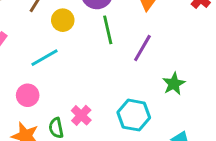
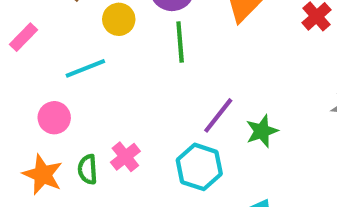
purple line: (142, 48) -> (218, 115), moved

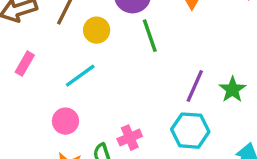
pink cross: (125, 157) -> (130, 138), turned 30

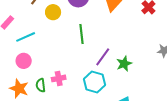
green line: (150, 36) -> (81, 34), moved
cyan line: (80, 76) -> (26, 37), moved

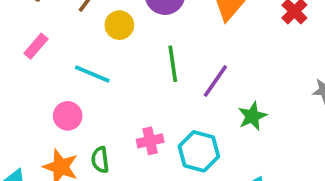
cyan line: (26, 37) -> (92, 74), moved, turned 48
purple line: (103, 57) -> (215, 81), moved
pink cross: (59, 78) -> (150, 141), moved

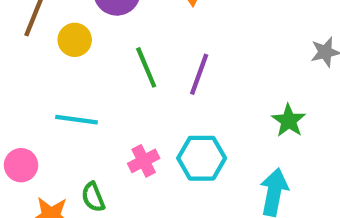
cyan line: (92, 74) -> (77, 120), moved
pink circle: (68, 116) -> (21, 165), moved
green star: (252, 116) -> (289, 121), moved

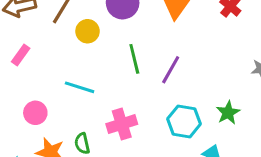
cyan hexagon: (202, 158) -> (184, 121), moved
pink cross: (144, 161) -> (122, 124), size x1.4

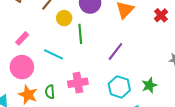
pink rectangle: (21, 55) -> (22, 38), moved
green line: (134, 59) -> (80, 34), moved
pink circle: (35, 113) -> (22, 67), size x1.5

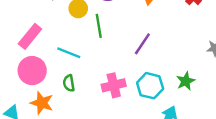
pink rectangle: (22, 38) -> (30, 36), size x1.5
pink cross: (78, 83) -> (114, 85), moved
green semicircle: (50, 92) -> (69, 83), moved

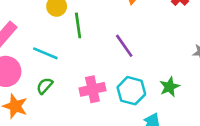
purple line: (142, 44) -> (124, 46), turned -70
green semicircle: (69, 83) -> (45, 86), turned 49

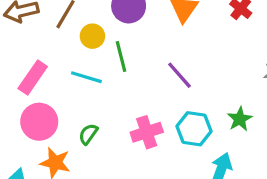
cyan line: (45, 53) -> (86, 77), moved

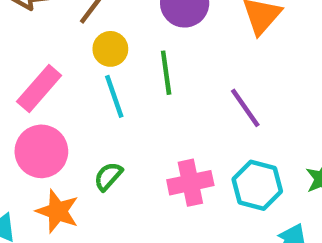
yellow circle: (92, 36) -> (110, 49), moved
cyan line: (86, 77) -> (114, 96), turned 48

